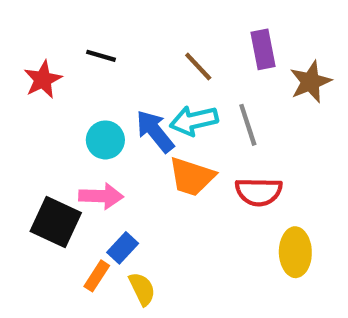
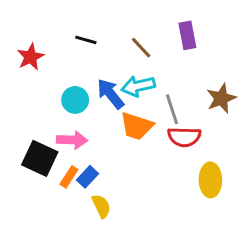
black line: (101, 56) -> (86, 40), moved
brown star: (310, 82) -> (221, 98), moved
gray line: (248, 125) -> (172, 109), moved
orange rectangle: (97, 276) -> (69, 177), moved

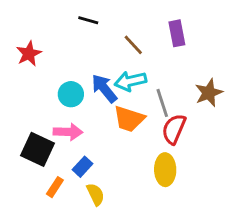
black line: (86, 40) -> (88, 20), moved
red semicircle: (184, 137) -> (174, 129), turned 112
orange rectangle: (69, 177) -> (55, 187), moved
yellow ellipse: (210, 180) -> (165, 170), moved

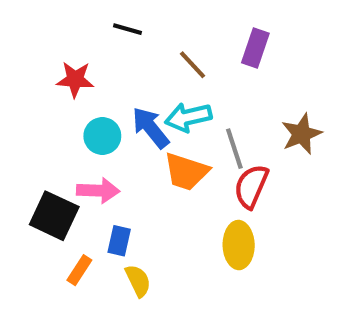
purple rectangle: (177, 33) -> (255, 48), turned 30
red star: (29, 54) -> (75, 79), moved, turned 30
blue rectangle: (82, 167) -> (119, 241), turned -30

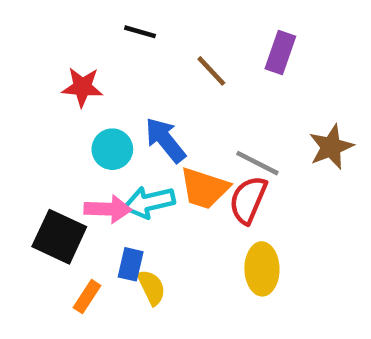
cyan arrow: (188, 117) -> (149, 202), moved
gray line: (234, 149) -> (257, 163), turned -45
red semicircle: (251, 186) -> (248, 200), moved
yellow semicircle: (138, 281) -> (151, 287), moved

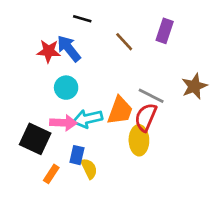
blue arrow: (165, 140) -> (69, 48), moved
orange trapezoid: (204, 188) -> (120, 111), turned -88
yellow ellipse: (262, 269) -> (139, 140), moved

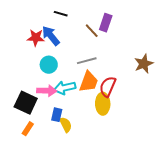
purple rectangle: (165, 31) -> (106, 23), moved
gray line: (151, 96) -> (87, 61), moved, turned -42
orange rectangle: (51, 174) -> (28, 129), moved

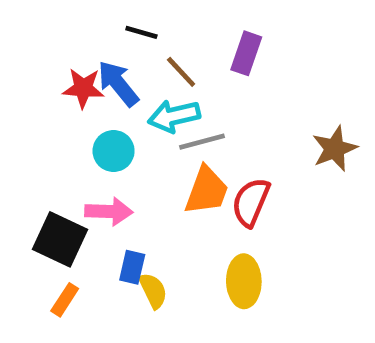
brown line: (92, 31) -> (181, 72), moved
cyan arrow: (65, 88) -> (174, 116), moved
yellow ellipse: (103, 104) -> (244, 281), moved

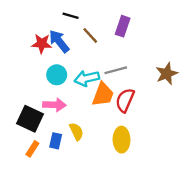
cyan arrow: (174, 116) -> (87, 78), moved
gray line: (202, 142) -> (116, 70), moved
blue rectangle: (132, 267) -> (56, 141), moved
yellow semicircle: (153, 291) -> (76, 132), moved

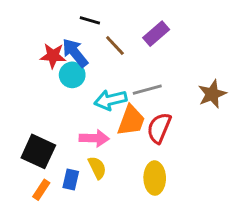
purple rectangle: (123, 26) -> (156, 34), turned 30
cyan circle: (57, 75) -> (72, 75), moved
pink arrow: (54, 105) -> (94, 138), moved

